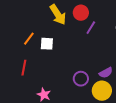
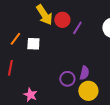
red circle: (81, 13) -> (62, 20), moved
purple semicircle: (106, 73) -> (84, 73), moved, turned -48

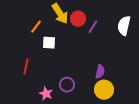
orange line: (15, 39) -> (36, 27), moved
purple circle: (67, 79) -> (67, 85), moved

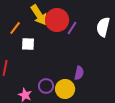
red circle: (78, 19) -> (57, 20), size x1.5
yellow circle: (104, 90) -> (65, 89), moved

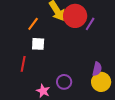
white square: (28, 44) -> (38, 44), moved
yellow circle: (65, 89) -> (101, 82), moved

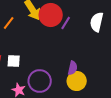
white square: (38, 44) -> (14, 61), moved
purple circle: (64, 82) -> (40, 81), size x1.5

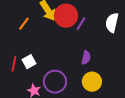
white square: (14, 61) -> (29, 62), turned -32
purple semicircle: (73, 68) -> (86, 58), moved

